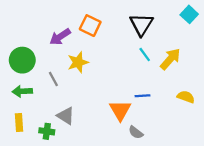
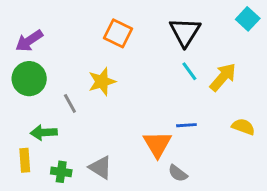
purple arrow: (60, 37) -> (29, 41), moved
green arrow: (22, 91) -> (44, 133), moved
gray triangle: (66, 116) -> (101, 167), moved

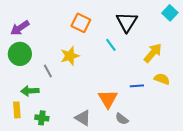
cyan line: (189, 71) -> (111, 45), moved
blue line: (186, 125) -> (137, 86), moved
yellow semicircle: (243, 127) -> (162, 79), moved
gray triangle: (101, 167) -> (83, 118), moved

